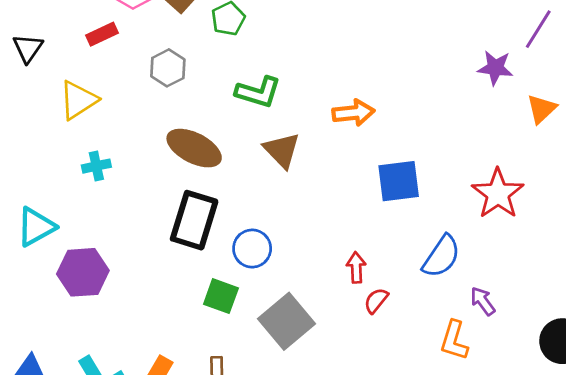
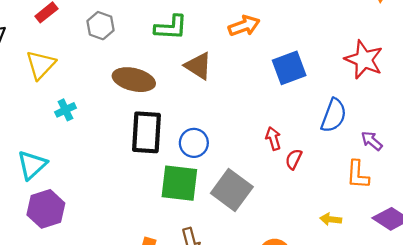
purple hexagon: (83, 272) -> (46, 209), moved
green square: (221, 296) -> (179, 183), size x1.5

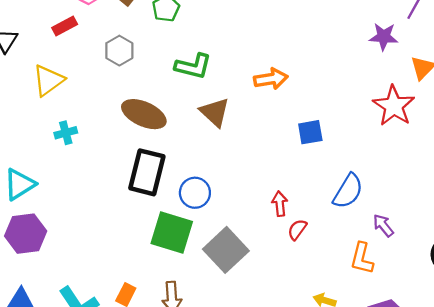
red star: (364, 60) -> (394, 106), moved
blue square: (289, 68) -> (310, 132), size x0.7

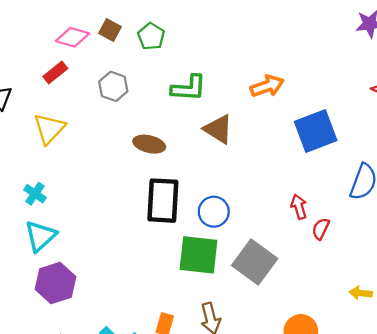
brown ellipse: (144, 114) -> (149, 144), size x0.7
blue square: (310, 132) -> (316, 131), size x1.6
cyan cross: (66, 133) -> (35, 194), moved, turned -30

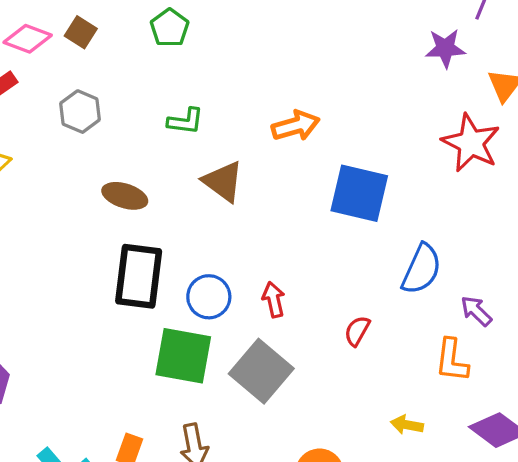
green pentagon: (151, 36) -> (170, 28), moved
green L-shape: (189, 88) -> (185, 121), size x0.7
blue square: (316, 131) -> (359, 193), turned 30
red arrow: (299, 207) -> (274, 300), moved

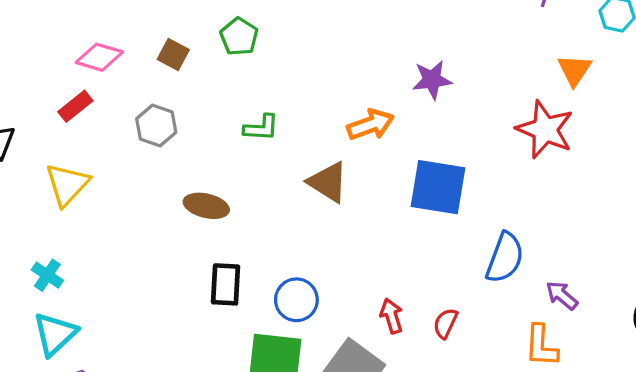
brown square: (81, 32) -> (173, 54), moved
purple star: (445, 48) -> (432, 80), moved
brown triangle: (223, 181) -> (328, 182), moved
black rectangle: (139, 276) -> (226, 284), size x0.7
red arrow: (274, 300) -> (392, 316), moved

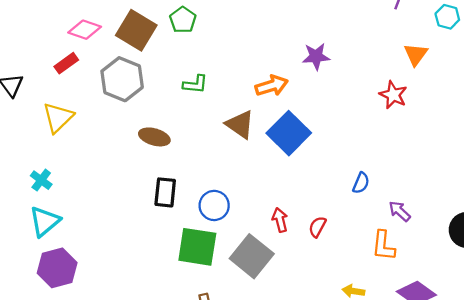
brown square: (173, 54) -> (136, 30), size x1.8
gray hexagon: (156, 126) -> (122, 79), size x1.5
red star: (545, 130) -> (393, 95), size x0.7
blue square: (438, 187) -> (289, 133), moved, turned 33
blue semicircle: (505, 258) -> (361, 183), size x0.6

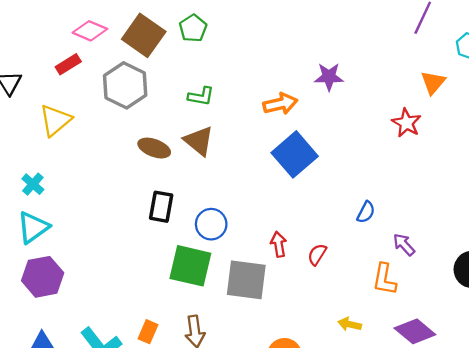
brown triangle: (240, 124) -> (199, 141), moved
gray square: (252, 256) -> (246, 280), turned -36

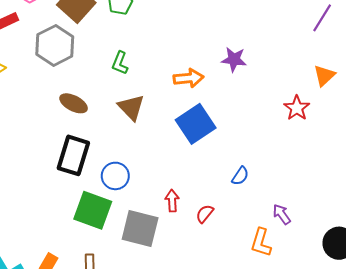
green L-shape: (201, 96) -> (120, 63), turned 95
brown triangle: (199, 141) -> (131, 107), moved
black rectangle: (161, 207) -> (73, 155), size x1.4
blue semicircle: (366, 212) -> (240, 176), moved

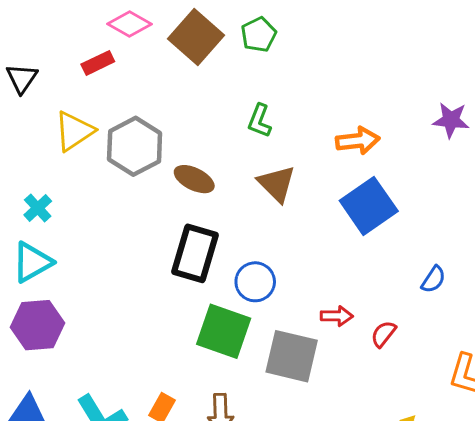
gray hexagon: (55, 45) -> (135, 146), moved
purple star: (234, 59) -> (451, 120), moved
red arrow: (172, 201) -> (337, 316), turned 95

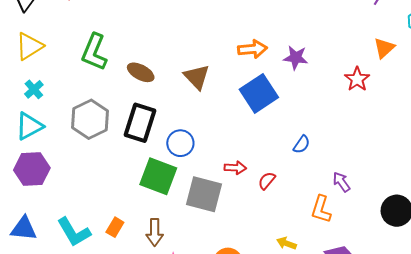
purple star: (451, 120) -> (296, 58), moved
green L-shape: (259, 121) -> (94, 52), moved, size x1.6
yellow triangle: (74, 131) -> (29, 46), moved
gray hexagon: (135, 146) -> (90, 119), moved

